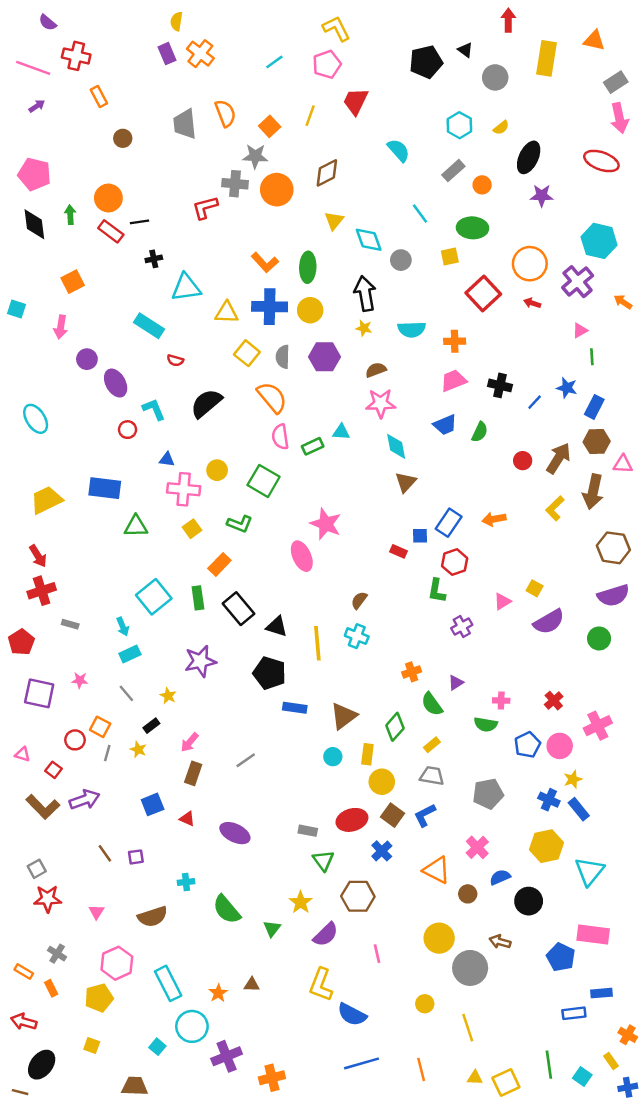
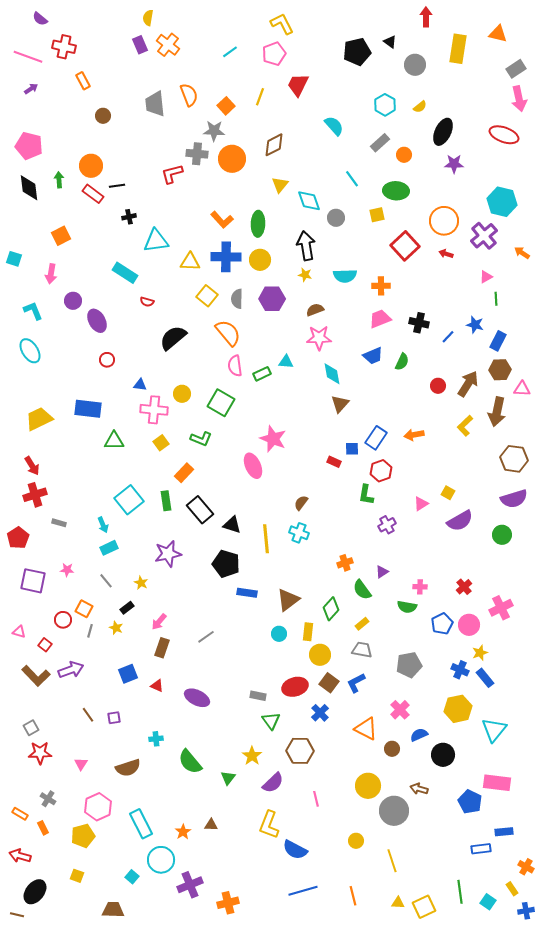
cyan L-shape: (154, 409) -> (33, 311), moved

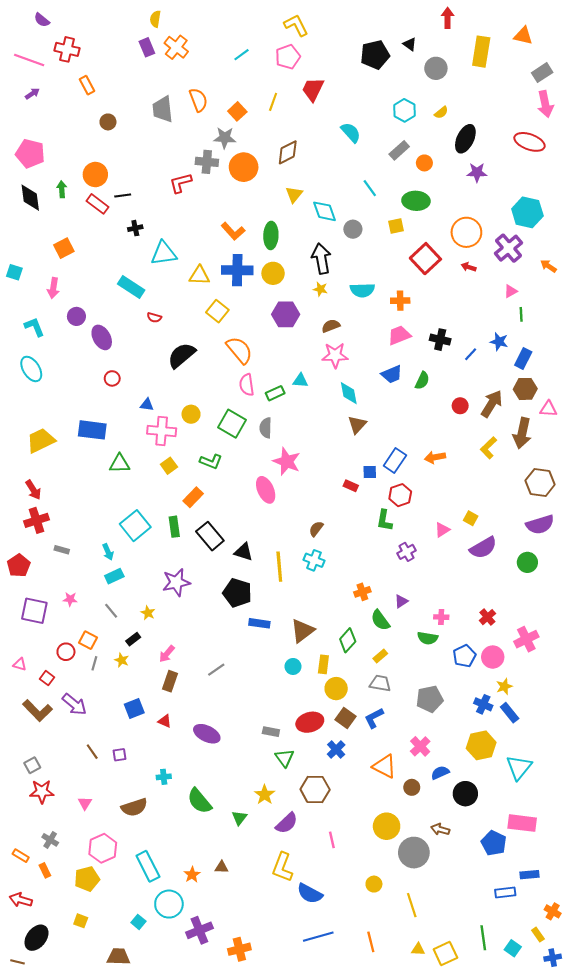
gray semicircle: (237, 299) -> (266, 428), moved
purple arrow: (71, 670) -> (74, 704), turned 60

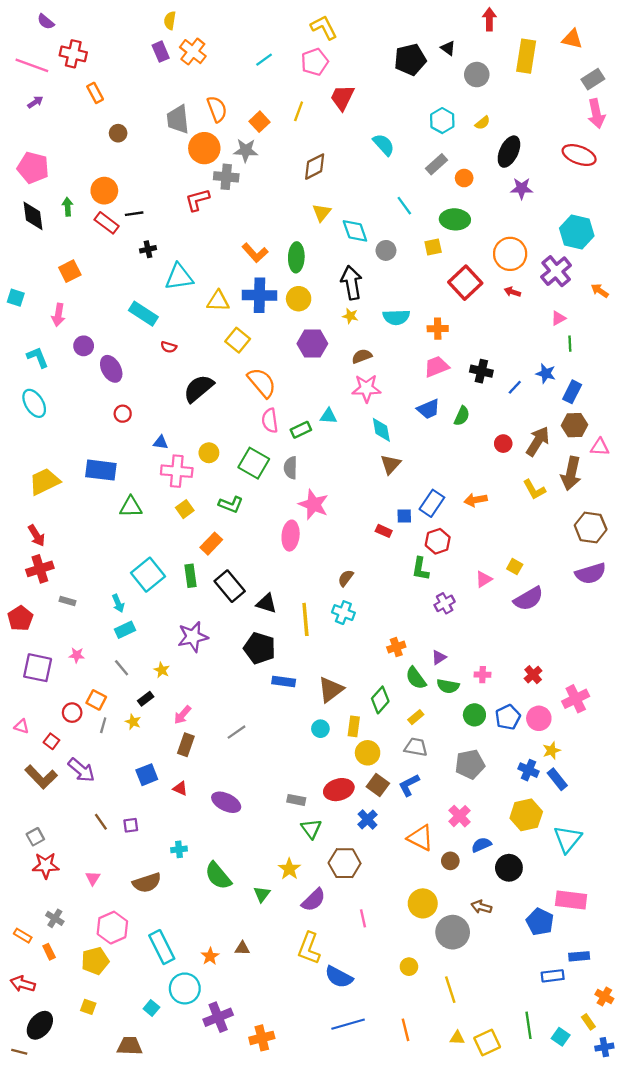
orange circle: (244, 167) -> (204, 148), moved
yellow L-shape: (489, 448) -> (534, 490), turned -75
pink ellipse: (266, 490) -> (291, 536), turned 30
green circle: (527, 562) -> (474, 715), moved
green semicircle: (428, 638) -> (448, 686), moved

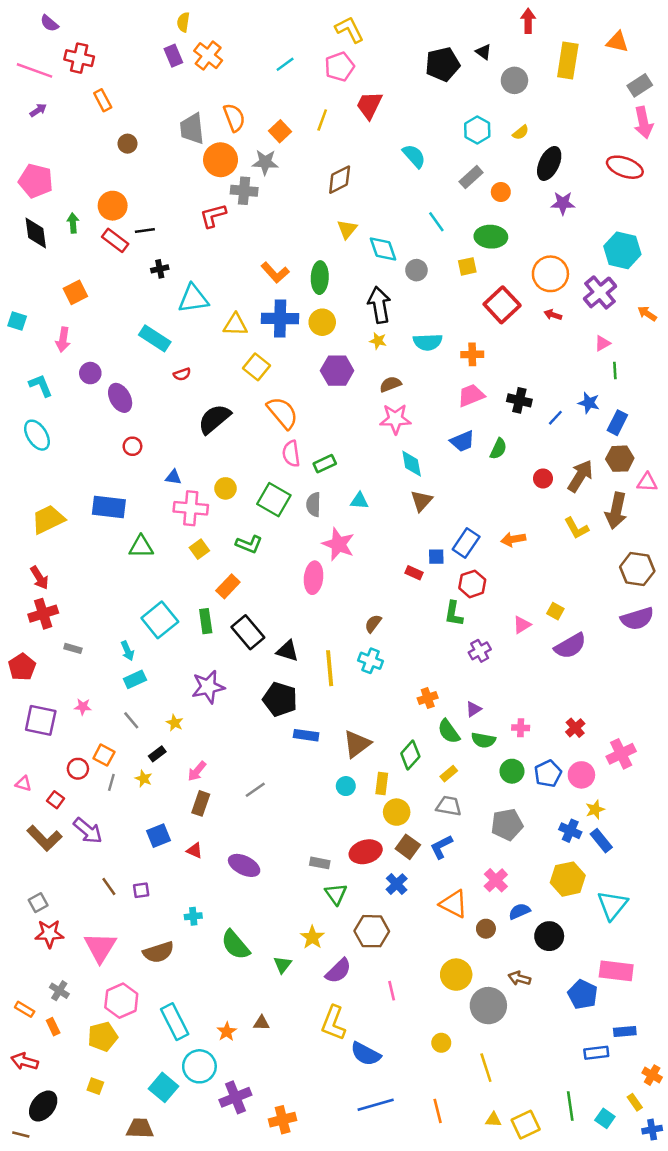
red semicircle: (169, 347) -> (182, 374), turned -35
cyan triangle: (328, 416) -> (359, 501), moved
pink triangle: (93, 878) -> (100, 947), size x2.0
cyan square: (151, 1008) -> (163, 1087), size x1.6

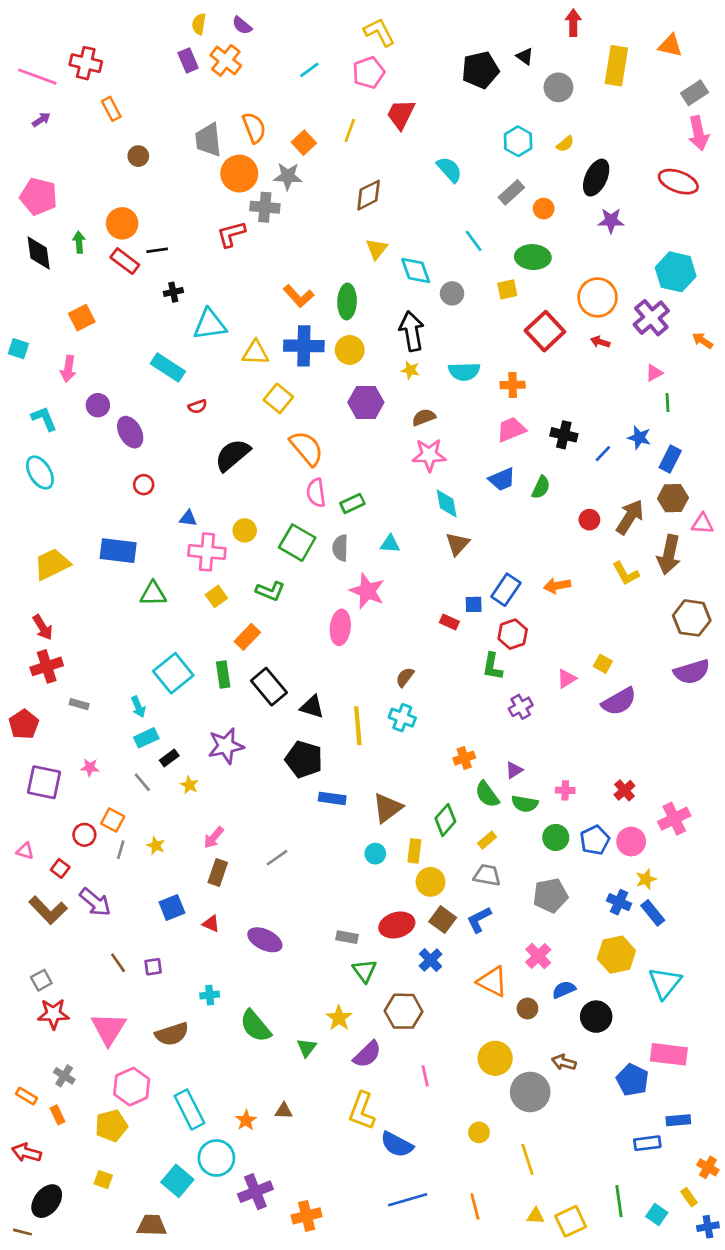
purple semicircle: (49, 23) -> (242, 25), moved
black rectangle: (157, 754) -> (169, 758), moved

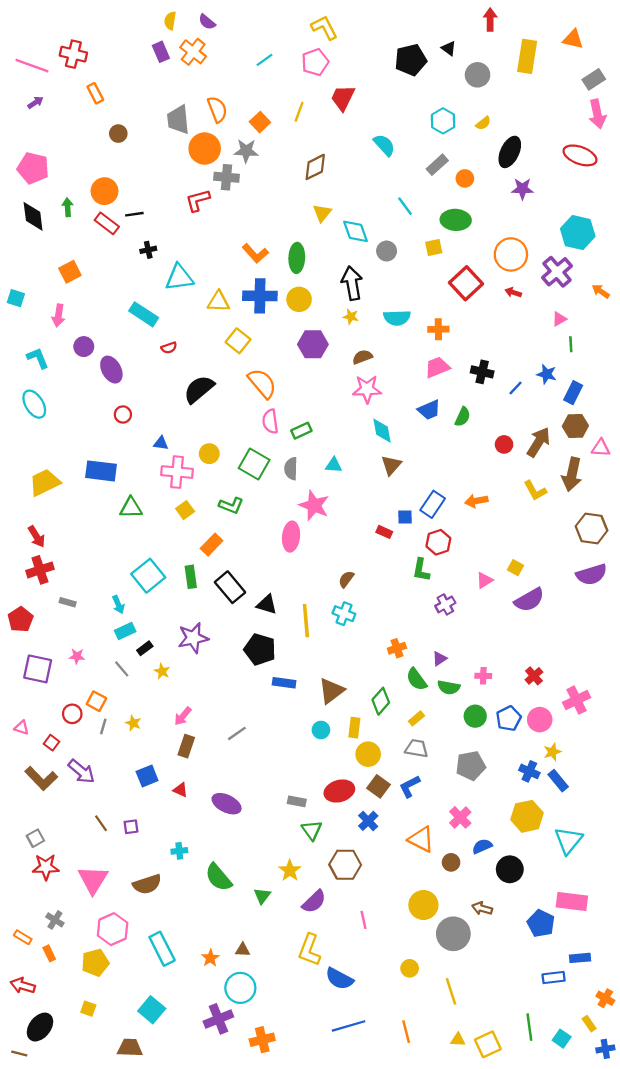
cyan circle: (216, 1158) -> (240, 988), moved

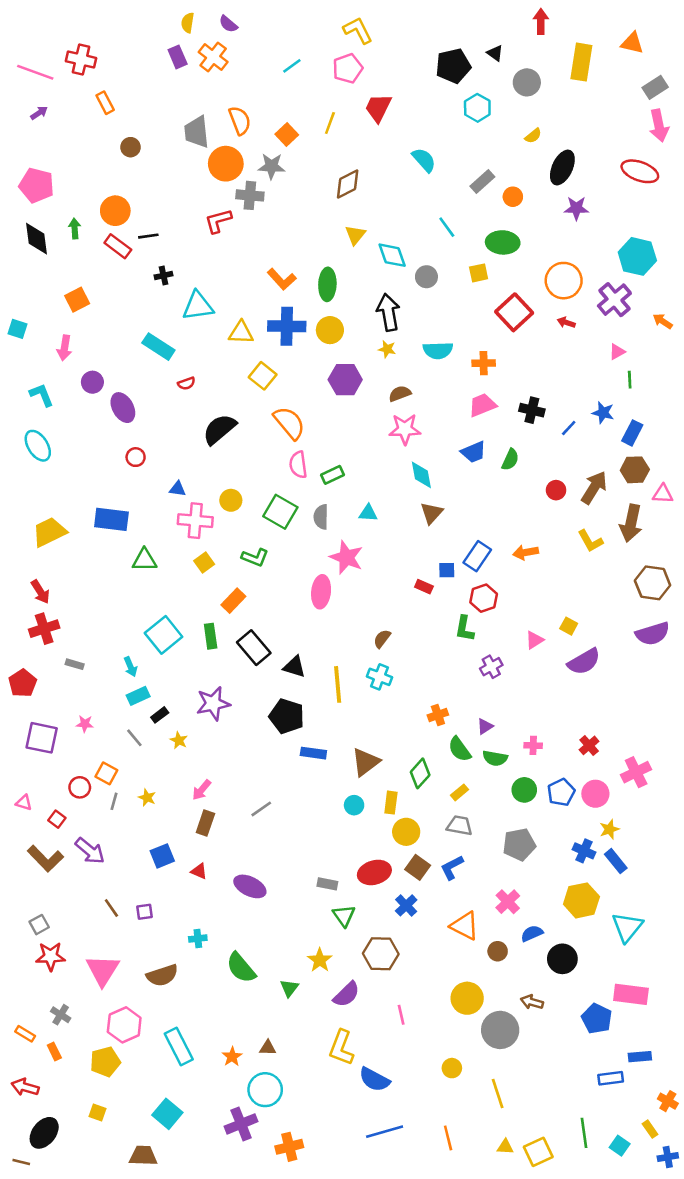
cyan hexagon: (443, 121) -> (477, 108), moved

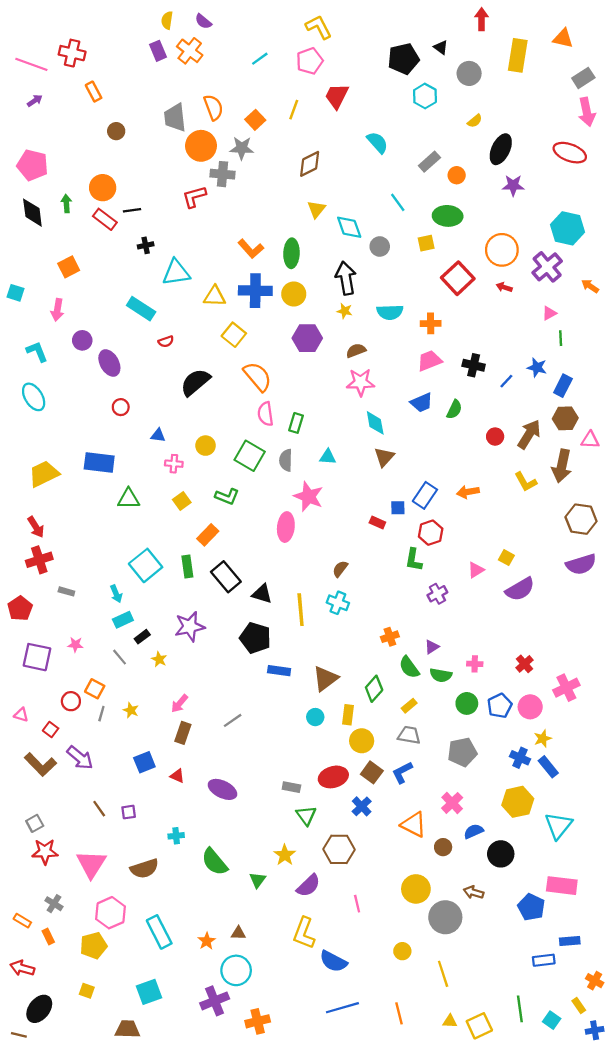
green rectangle: (332, 475) -> (296, 423), turned -48
pink cross: (195, 521) -> (174, 464), size x0.6
cyan square: (167, 1114) -> (149, 992), turned 30

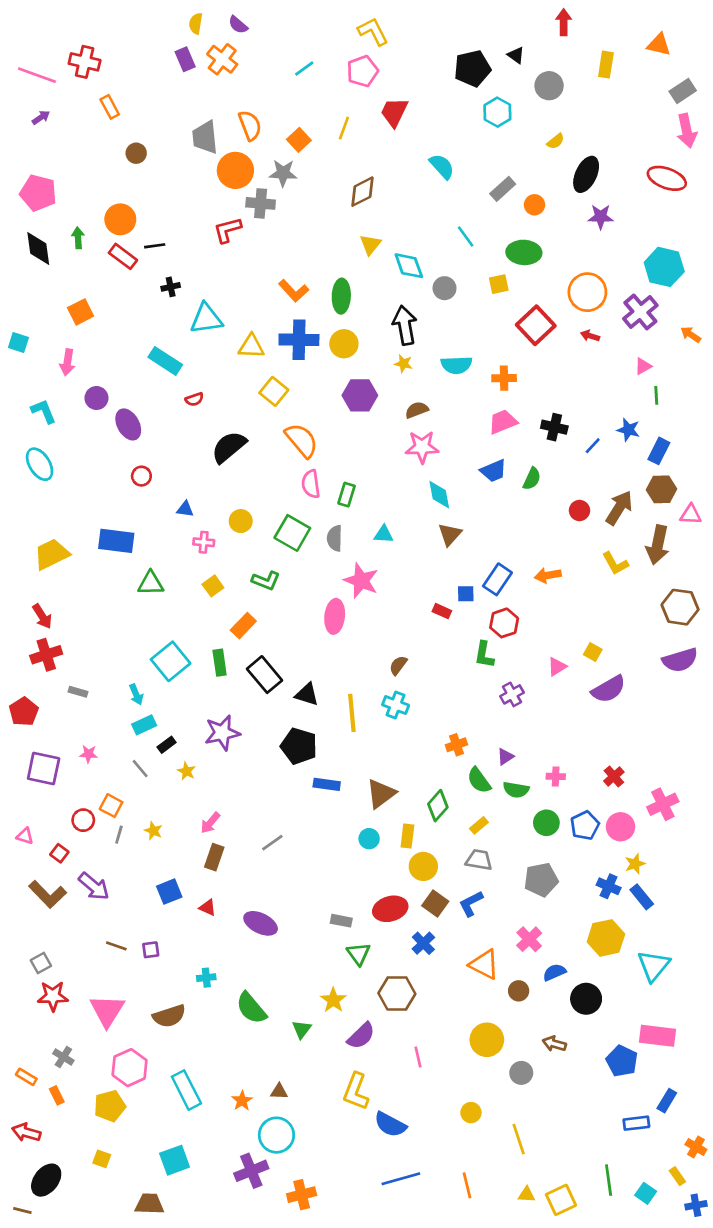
yellow rectangle: (518, 55) -> (606, 65), size x0.7
brown line: (99, 809) -> (116, 946), turned -36
gray circle: (445, 917) -> (521, 1073), size x0.6
blue rectangle: (570, 941) -> (667, 1101), turned -54

